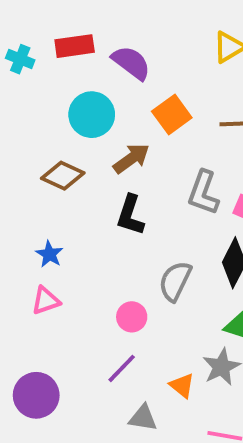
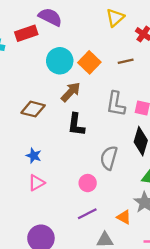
purple semicircle: (131, 63) -> (50, 17), moved
cyan circle: (92, 115) -> (60, 61), moved
purple line: (122, 368) -> (87, 214), turned 30

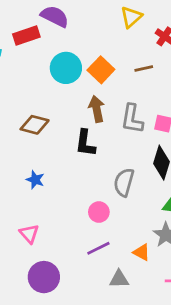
brown arrow: (71, 92) -> (97, 109), moved, turned -55
pink triangle: (36, 183) -> (29, 234), moved, turned -42

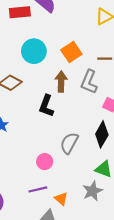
cyan circle: (66, 68) -> (34, 51), moved
gray L-shape: (132, 119) -> (89, 82), moved
orange triangle: (142, 252) -> (61, 199), moved

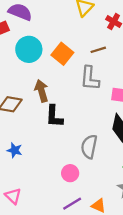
cyan circle: (34, 51) -> (29, 49), moved
brown arrow: (61, 81) -> (41, 91), moved

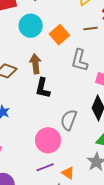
brown line: (98, 50) -> (91, 29), moved
pink circle: (70, 173) -> (48, 140), size x1.6

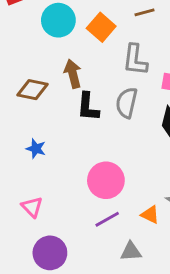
gray semicircle: (69, 120) -> (127, 103), moved
orange triangle: (68, 173) -> (150, 215), moved

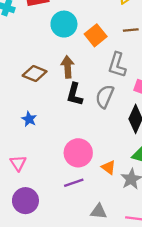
orange triangle: (150, 215) -> (109, 167), moved
gray triangle: (131, 251) -> (99, 211), moved

